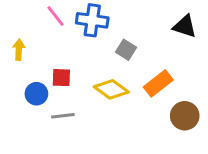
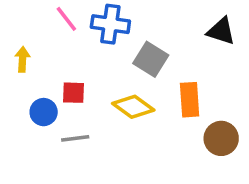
gray square: (126, 50) -> (151, 59), size x1.4
orange rectangle: (158, 83) -> (190, 100), turned -56

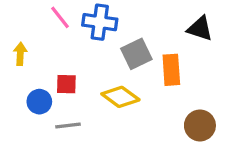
gray square: (151, 59) -> (136, 54), turned 32
orange rectangle: (190, 100) -> (171, 70), moved

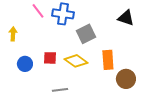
orange rectangle: (171, 70) -> (108, 60), moved
red square: (66, 84) -> (50, 58), moved
gray line: (68, 125) -> (60, 90), moved

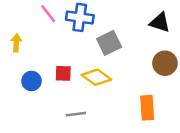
orange rectangle: (108, 60) -> (147, 108), moved
brown circle: (126, 79) -> (165, 63), moved

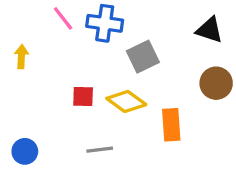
blue circle: (32, 81) -> (25, 151), moved
orange rectangle: (147, 108) -> (171, 125), moved

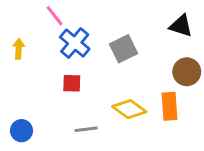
blue cross: (105, 23) -> (75, 43), moved, turned 32
yellow diamond: (126, 101) -> (129, 109), moved
orange rectangle: (171, 125) -> (170, 106), moved

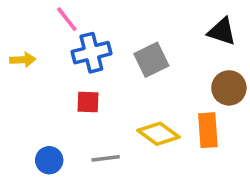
blue cross: (75, 43) -> (91, 53), turned 36
yellow arrow: (19, 49) -> (23, 60), turned 84
blue circle: (21, 131) -> (49, 160), moved

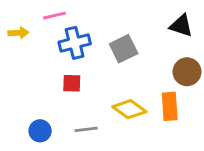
pink line: (67, 19) -> (54, 16), turned -65
yellow arrow: (23, 60) -> (18, 33), moved

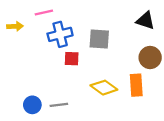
gray square: (124, 49) -> (99, 39), turned 30
red square: (72, 83) -> (72, 59), moved
gray line: (86, 129) -> (59, 105), moved

